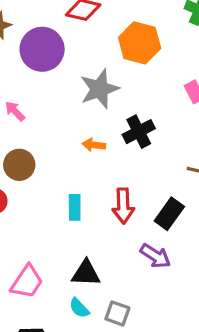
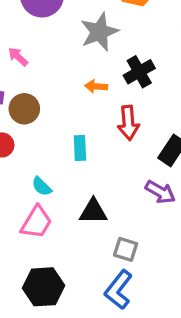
red arrow: (123, 206) -> (128, 123), moved
cyan semicircle: (79, 308) -> (42, 186), moved

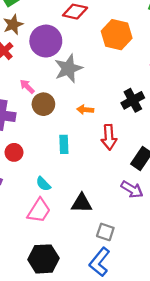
gray star: (99, 32) -> (68, 69), moved
black cross: (139, 72) -> (133, 100), moved
brown circle: (24, 109) -> (43, 104), moved
cyan rectangle: (80, 148) -> (64, 144), moved

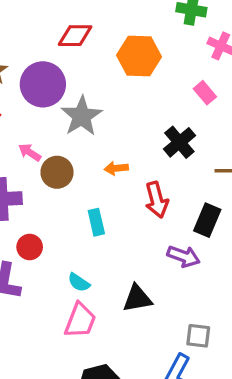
purple arrow: (132, 189) -> (183, 256), moved
gray square: (105, 232) -> (198, 336), moved

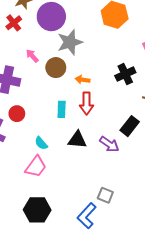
brown circle: (57, 172) -> (56, 68), moved
red arrow: (157, 200) -> (87, 103), moved
black triangle: (137, 299) -> (77, 140), moved

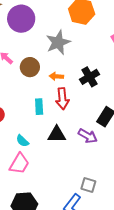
gray star: (70, 42) -> (58, 42), moved
black cross: (125, 74) -> (89, 77), moved

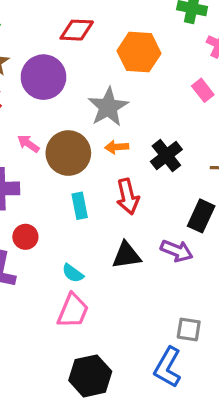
brown circle: (30, 67) -> (68, 153), size x1.4
orange arrow: (56, 76) -> (117, 147), moved
cyan rectangle: (39, 107) -> (80, 206), moved

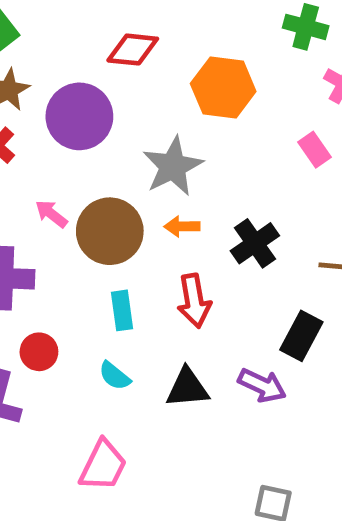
cyan semicircle: (73, 273) -> (115, 376), moved

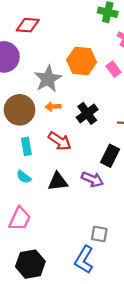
orange hexagon: (223, 88) -> (82, 61), moved
red arrow: (194, 301) -> (60, 141), turned -45

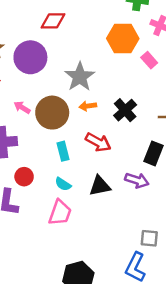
orange hexagon: (82, 61) -> (123, 38), moved
pink trapezoid: (20, 219) -> (60, 213), moved

